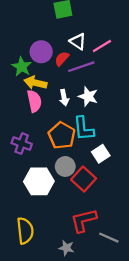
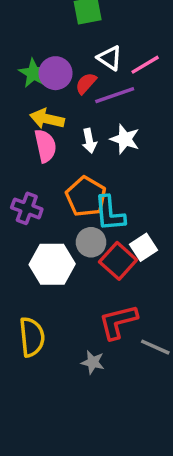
green star: (22, 67) -> (34, 73), moved
cyan L-shape: (84, 129) -> (110, 213), moved
white square: (101, 154) -> (143, 247), moved

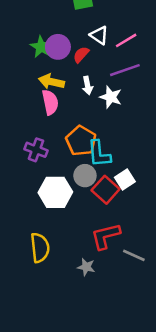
purple line: (115, 95) -> (125, 70), moved
white arrow: (89, 141) -> (88, 85), moved

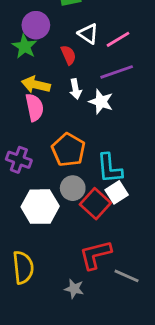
purple circle: (58, 47) -> (36, 25), moved
red semicircle: (81, 55) -> (68, 55), turned 114
cyan L-shape: (99, 154) -> (110, 168), moved

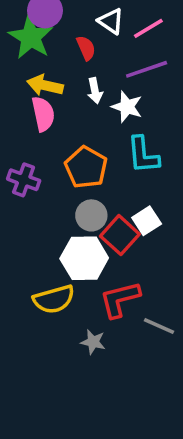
green star: (25, 46) -> (31, 37), size x1.4
cyan L-shape: (110, 168) -> (143, 155), moved
white hexagon: (40, 207) -> (84, 258), moved
yellow semicircle: (23, 267) -> (54, 299), moved, turned 80

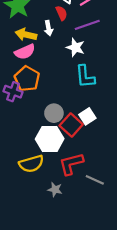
red semicircle: (86, 48) -> (61, 13), moved
white arrow: (95, 91) -> (49, 28), moved
pink semicircle: (43, 114) -> (25, 52), turned 78
orange pentagon: (86, 167) -> (27, 79), moved

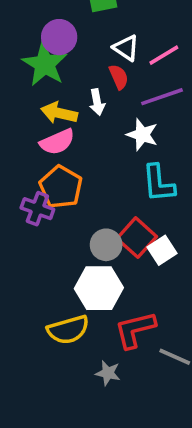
red square: (71, 125) -> (137, 238), moved

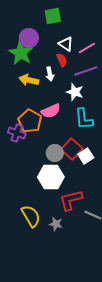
pink semicircle: (57, 142) -> (51, 111), moved
yellow semicircle: (68, 330) -> (31, 216), moved, turned -105

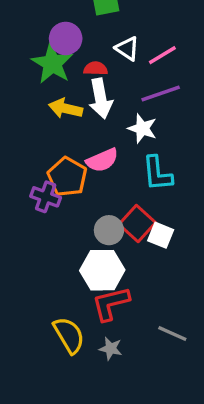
red semicircle: (62, 60) -> (96, 68), moved, turned -64
white arrow: (50, 74) -> (101, 98), size x1.6
white square: (86, 156) -> (161, 235), turned -35
red L-shape: (71, 200) -> (111, 304), moved

